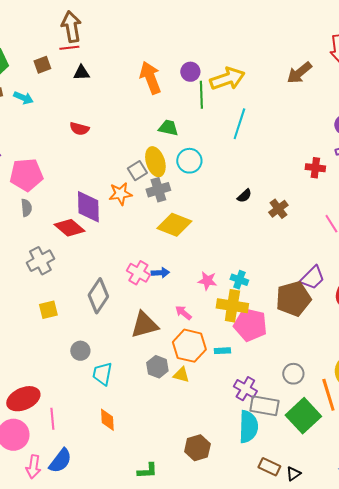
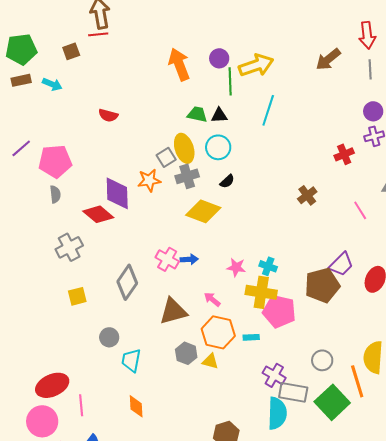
black triangle: (81, 73) -> (219, 115), moved
red cross: (315, 168) -> (344, 154), turned -30
black semicircle: (244, 196) -> (227, 181), moved

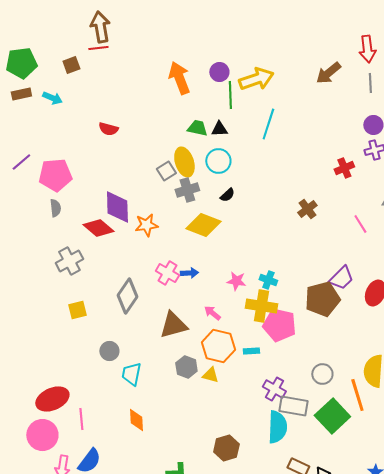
orange star: (149, 180) -> (146, 225), moved

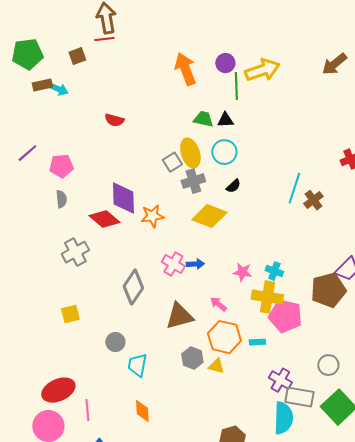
brown rectangle: (21, 94) -> (42, 85), moved
cyan line: (268, 124) -> (294, 188), moved
pink pentagon: (55, 175) -> (61, 166), size x0.7
yellow square: (77, 310) -> (70, 314), moved

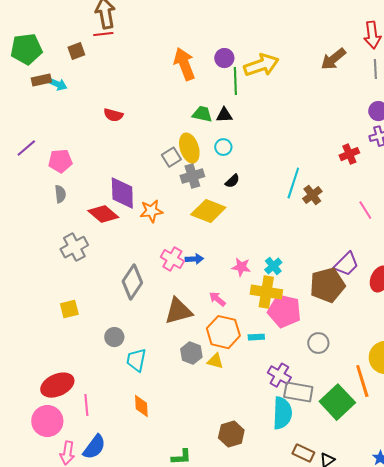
cyan circle: (224, 152) -> (223, 147), size x0.7
cyan cross: (274, 271) -> (273, 266), turned 30
gray circle: (328, 365) -> (318, 343), moved

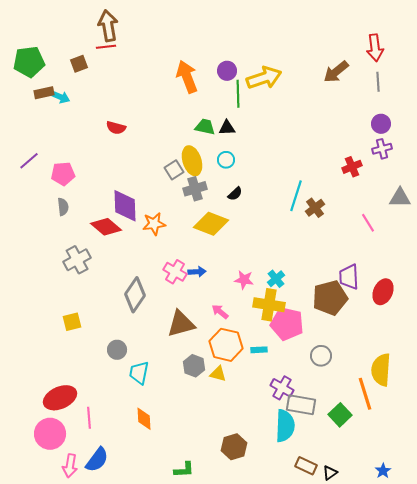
purple trapezoid: (346, 264) -> (349, 277), turned 132
green square: (337, 402) -> (340, 415), size x0.7

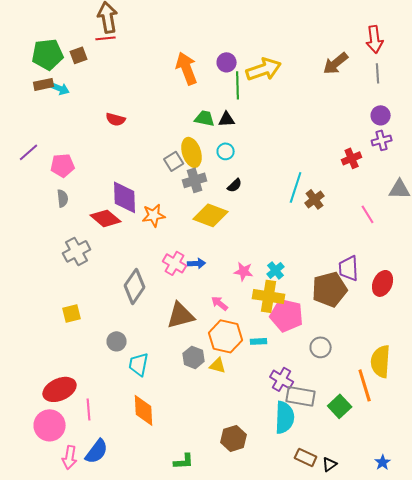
green pentagon: (29, 62) -> (48, 54), moved
orange diamond: (144, 419) -> (144, 410), size x1.4

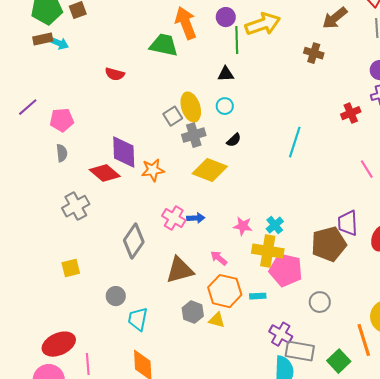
green trapezoid: (205, 118) -> (164, 45), moved, size x1.4
brown cross: (315, 199) -> (314, 53), moved, turned -36

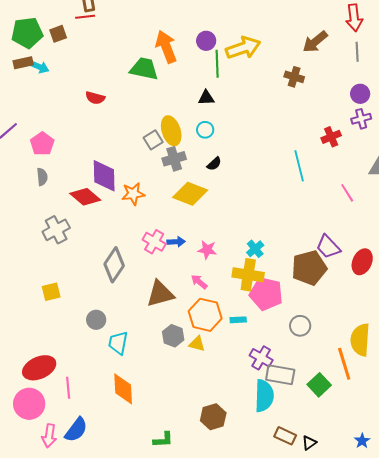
pink pentagon: (62, 120) -> (42, 144), turned -30
cyan line: (295, 142) -> (299, 166), moved, turned -32
purple trapezoid: (348, 223) -> (328, 247), turned -40
pink star: (243, 226) -> (207, 250), moved

